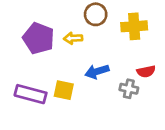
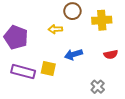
purple pentagon: (39, 38) -> (16, 37), moved
gray cross: (129, 89) -> (98, 87), moved, turned 32

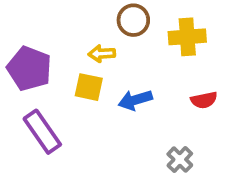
yellow square: (48, 69) -> (89, 87), moved
purple rectangle: (23, 72) -> (42, 132), turned 40

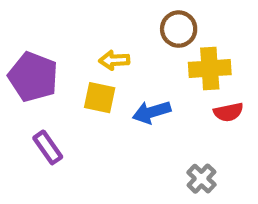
brown circle: (133, 20) -> (179, 29), moved
yellow cross: (187, 37) -> (210, 68), moved
purple rectangle: (42, 132) -> (48, 147), size x0.7

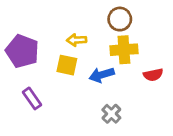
yellow cross: (210, 68) -> (124, 50), moved
gray cross: (201, 179) -> (111, 114), moved

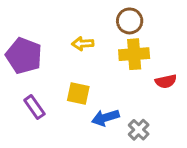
yellow square: (67, 65) -> (78, 93), moved
blue arrow: (102, 75) -> (105, 118), moved
gray cross: (111, 114) -> (139, 130), moved

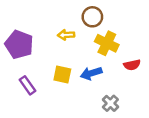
brown circle: (130, 21) -> (92, 17), moved
yellow cross: (134, 54) -> (107, 43), turned 30
blue arrow: (105, 118) -> (91, 73), moved

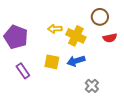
brown circle: (92, 17) -> (100, 17), moved
yellow cross: (107, 43) -> (76, 36), moved
red semicircle: (132, 65) -> (110, 38), moved

